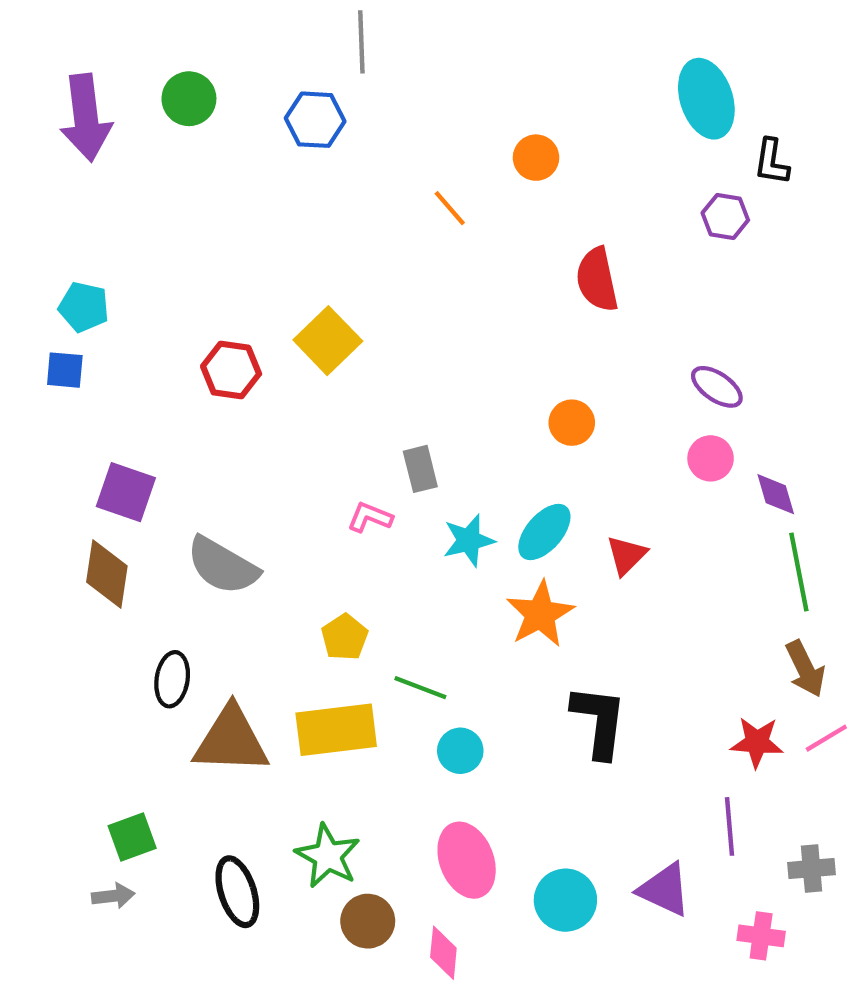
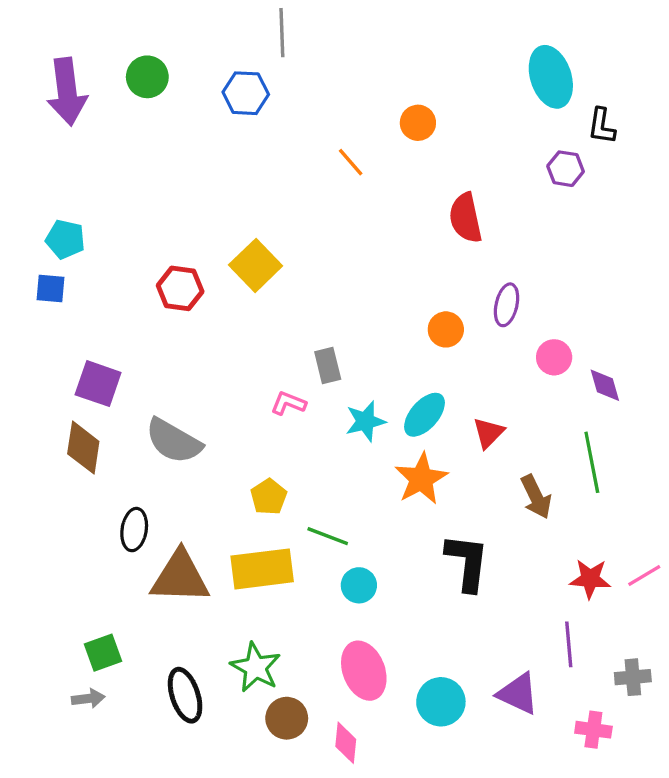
purple ellipse: (717, 387) -> (507, 305), moved, turned 69
green line: (799, 572) -> (592, 462), moved
brown arrow: (805, 669) -> (536, 497), moved

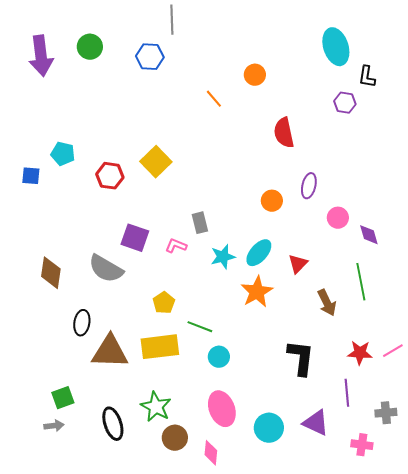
cyan pentagon: (65, 239) -> (63, 154), moved
purple square: (98, 384) -> (135, 238), moved
black L-shape: (467, 562) -> (301, 358), moved

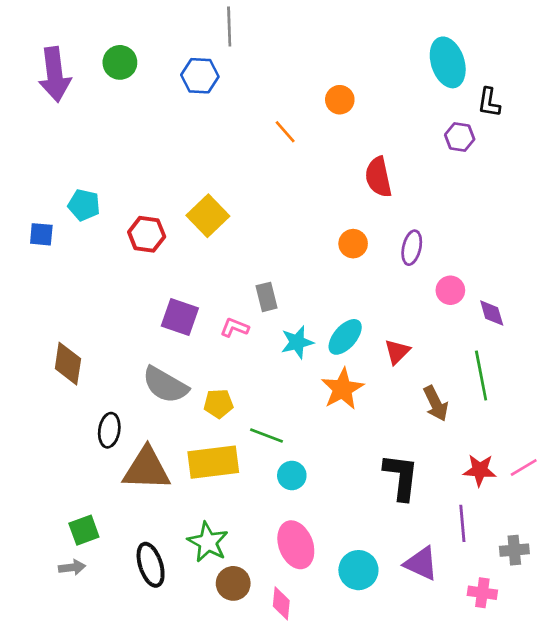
orange circle: (272, 201) -> (353, 244), moved
gray semicircle: (106, 269) -> (165, 385), moved
yellow pentagon: (164, 303) -> (219, 404), turned 30

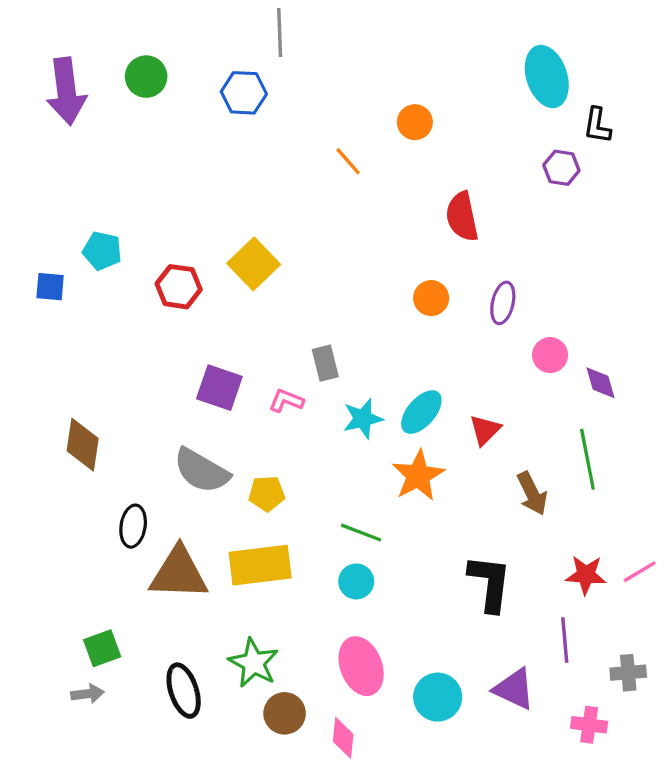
green line: (266, 436) -> (361, 533), moved

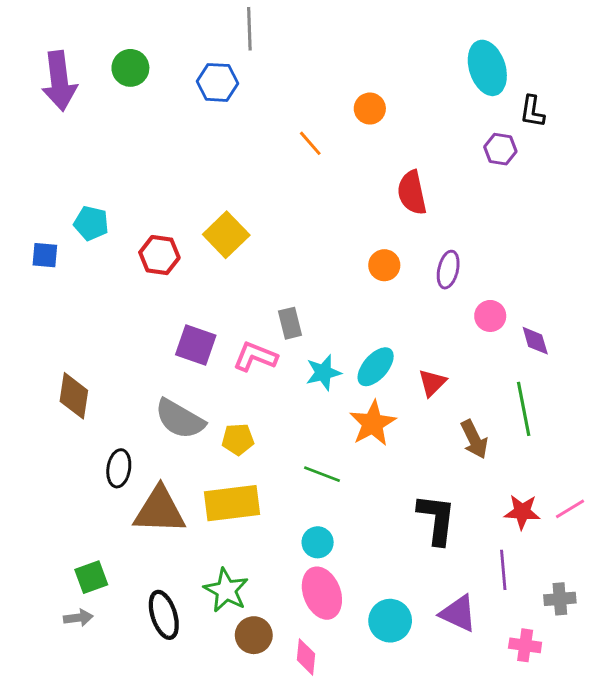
pink L-shape: (286, 401) -> (255, 357), size x1.4
cyan circle: (356, 581) -> (318, 542), moved

